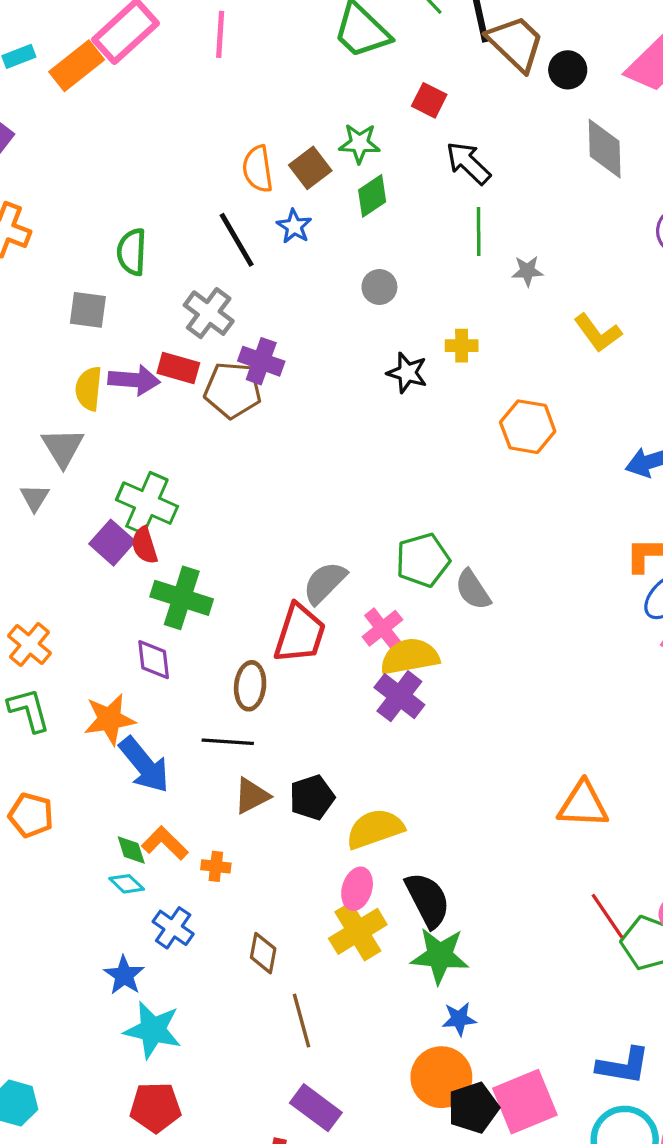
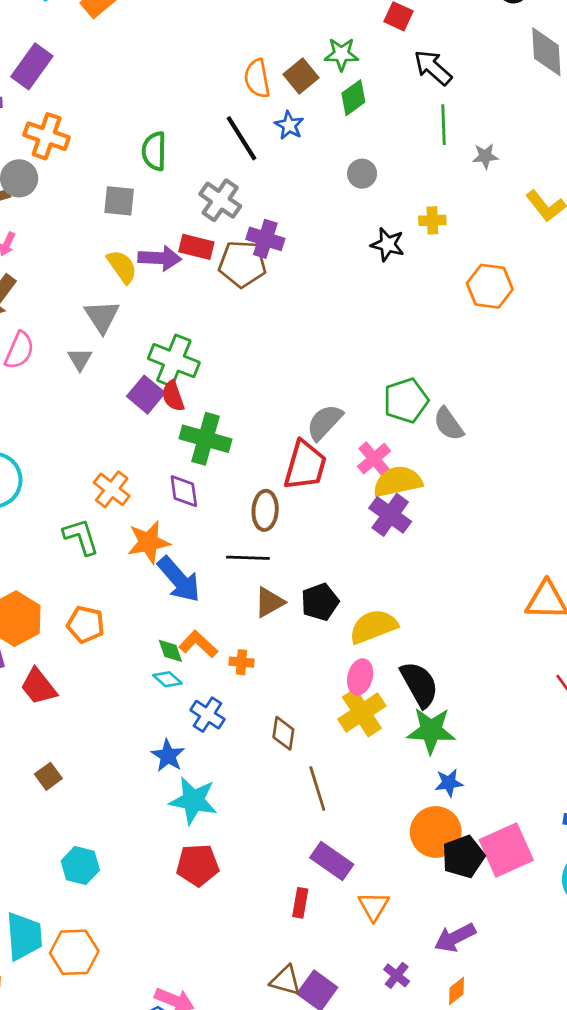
yellow semicircle: (89, 389) -> (122, 267), turned 141
orange cross: (29, 645) -> (112, 489), moved

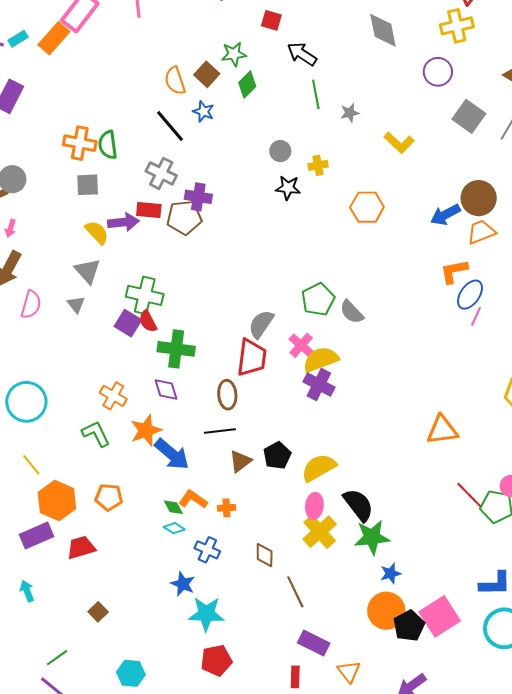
orange cross: (47, 136) -> (80, 143), moved
gray circle: (362, 174) -> (280, 151), moved
red trapezoid: (38, 687) -> (81, 547), turned 120

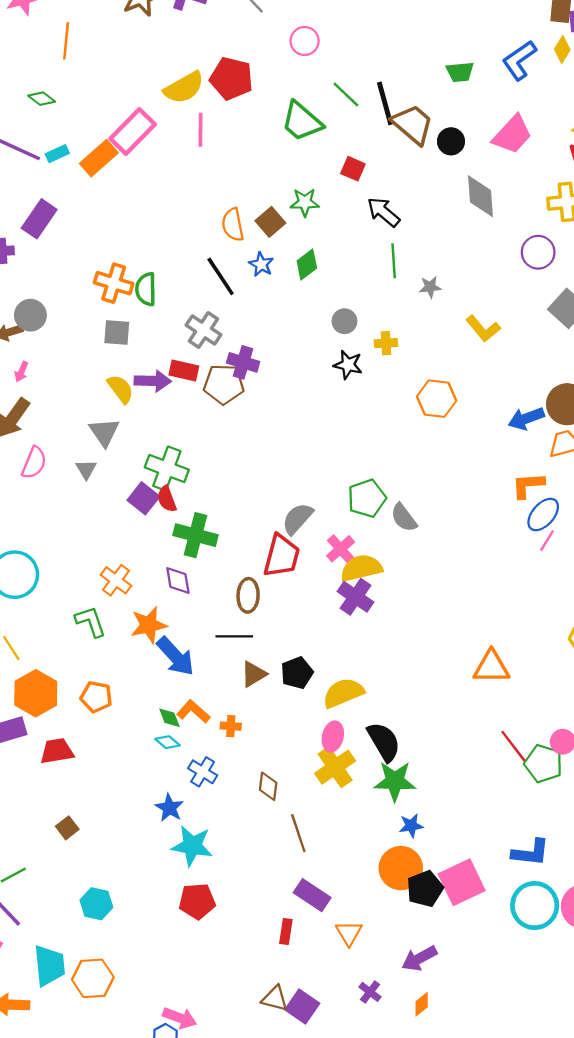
green diamond: (247, 84) -> (307, 264), moved

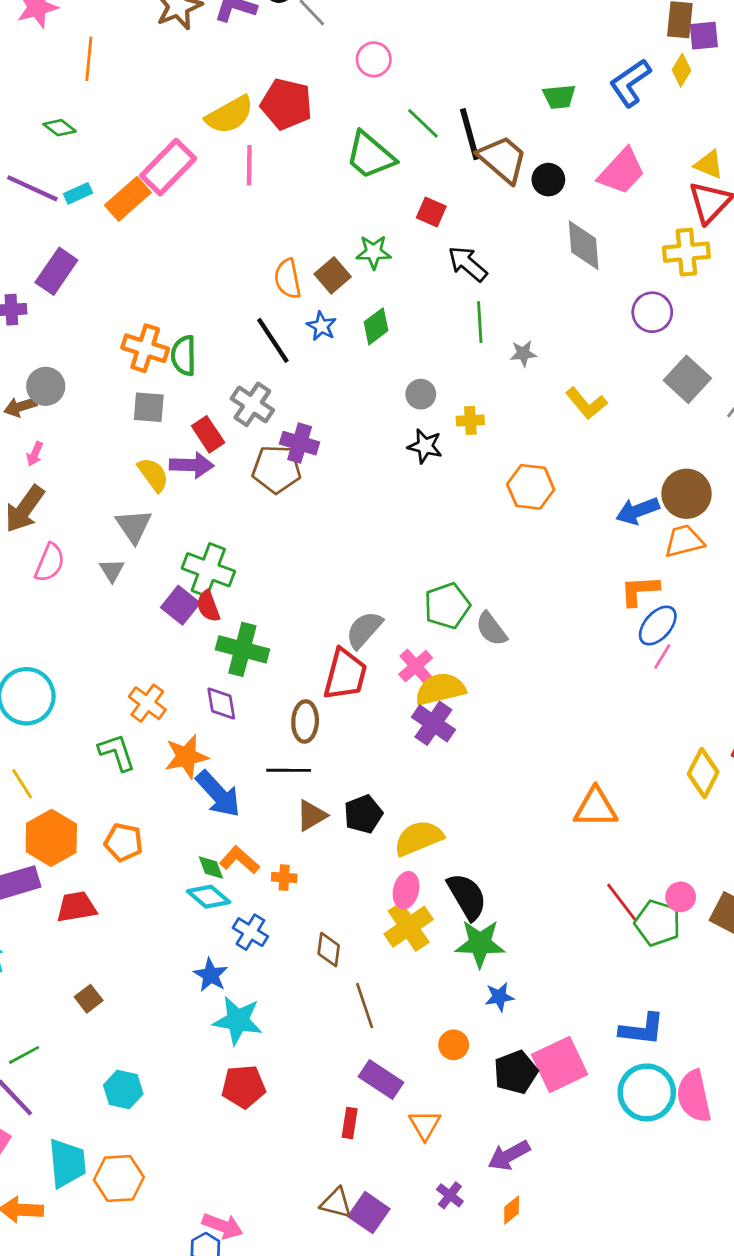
red rectangle: (184, 371) -> (208, 434), moved, turned 44
cyan diamond: (168, 742) -> (209, 897), size x1.4
orange circle: (401, 868) -> (454, 1045), moved, size x0.6

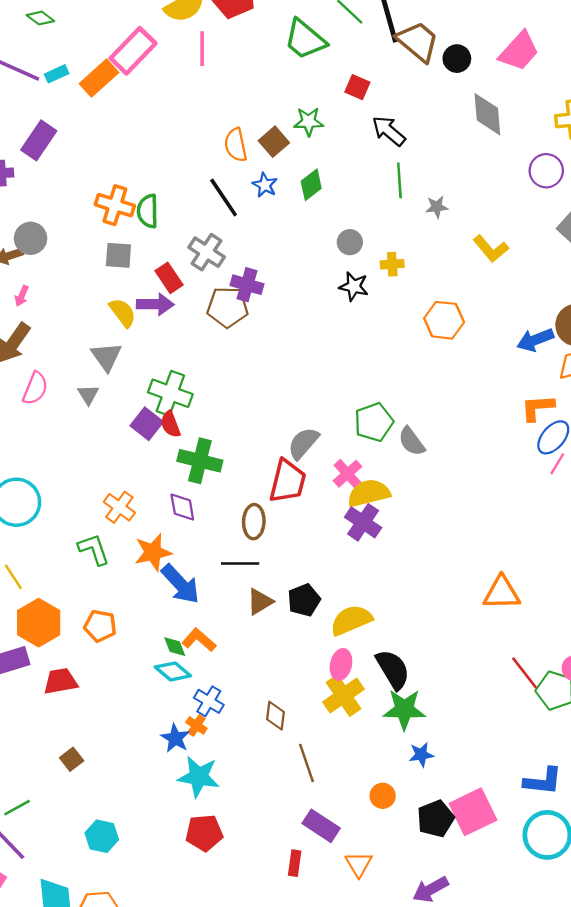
orange cross: (284, 878) -> (196, 725), moved, turned 30

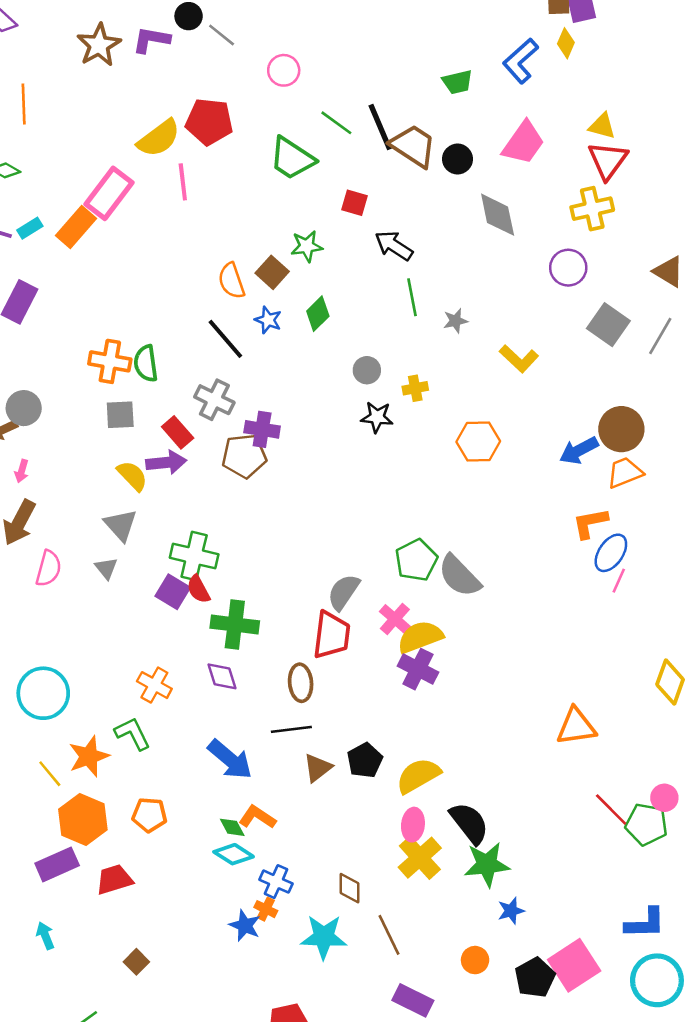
gray semicircle: (412, 441) -> (459, 576), size x1.4
orange star: (153, 552) -> (89, 756), moved
cyan star: (199, 777) -> (324, 937), moved

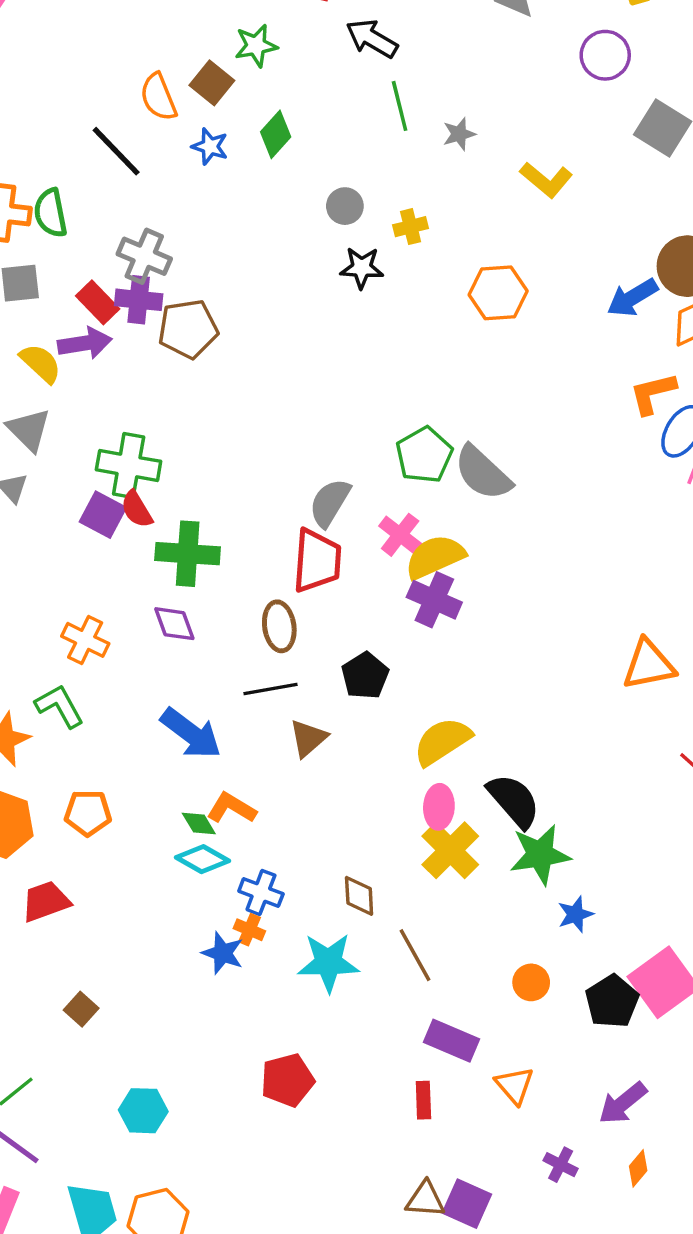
black line: (225, 339) -> (116, 151), moved
purple cross: (262, 429) -> (139, 300), moved
black pentagon: (365, 760) -> (365, 676), moved

